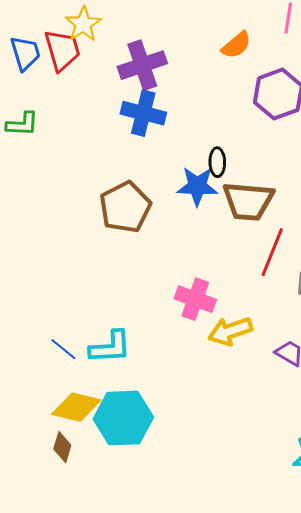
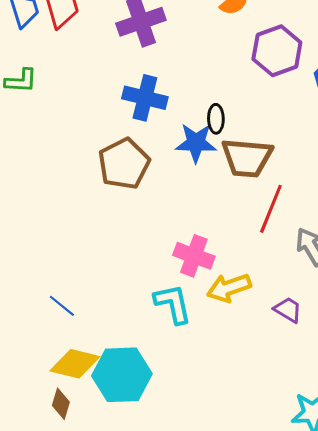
blue cross: (143, 113) -> (145, 98), moved
cyan L-shape: (110, 347) -> (173, 304), moved, turned -99

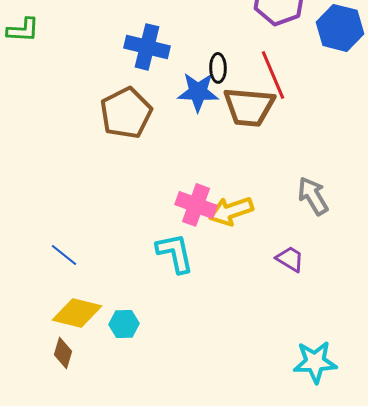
red line: (271, 209) -> (273, 75), moved, turned -45
yellow arrow: (229, 288) -> (231, 211), moved
cyan hexagon: (122, 375) -> (124, 324), size x0.5

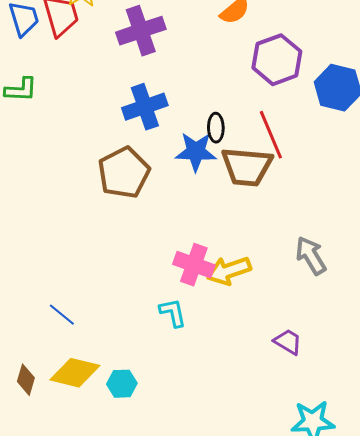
blue cross: (147, 47) -> (145, 107), turned -33
cyan L-shape: (175, 253) -> (173, 313), size x0.7
purple trapezoid: (290, 259) -> (288, 342), moved
brown diamond: (63, 353) -> (26, 380), moved

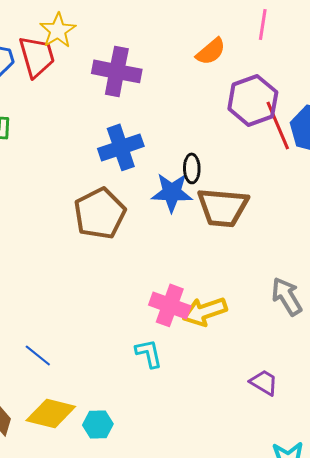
purple cross: (141, 31) -> (117, 71), turned 30
red line: (271, 135) -> (278, 125), moved

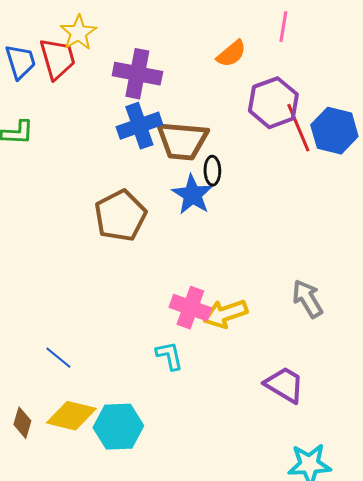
blue cross: (121, 147) -> (139, 126), moved
blue star: (172, 192) -> (192, 195), turned 30
brown trapezoid: (223, 207) -> (182, 141), moved
purple trapezoid: (264, 382) -> (284, 385), size x1.4
cyan hexagon: (98, 424) -> (118, 427), size x1.6

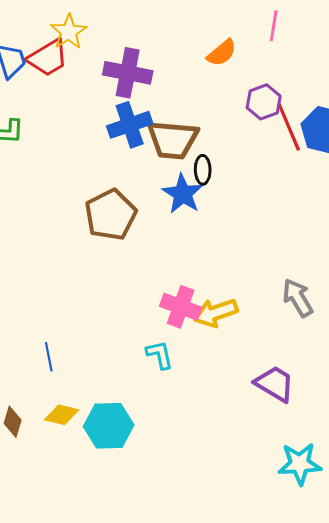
red trapezoid: (57, 59) -> (48, 58), turned 75
purple hexagon: (273, 103) -> (264, 102), size x0.7
blue line: (58, 358) -> (49, 357), turned 40
yellow diamond: (71, 416) -> (62, 415), size x0.7

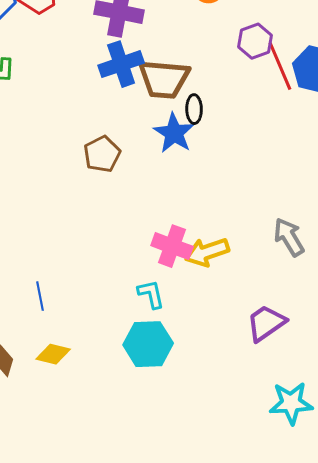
brown pentagon: (111, 215) -> (102, 154), size x0.7
purple trapezoid: (275, 384) -> (266, 323), turned -66
cyan hexagon: (109, 426) -> (148, 344), moved

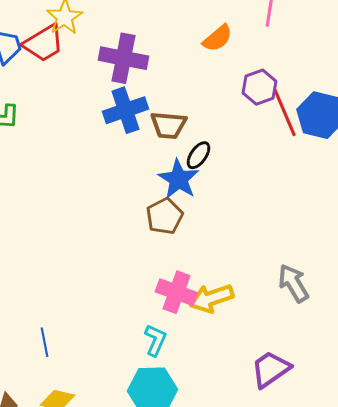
brown trapezoid: (164, 79) -> (168, 125), size x0.7
black ellipse: (194, 109) -> (198, 155), turned 36
brown pentagon: (102, 154) -> (164, 216), moved
cyan L-shape: (151, 294) -> (155, 340), turned 36

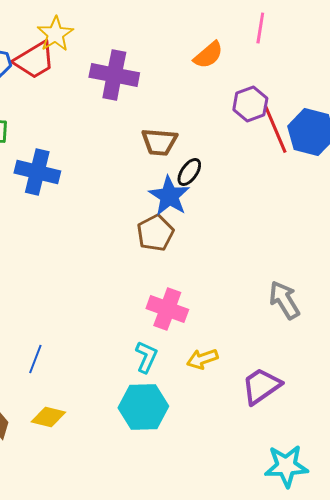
blue cross: (125, 110) -> (37, 172), moved, turned 33
yellow arrow: (211, 298) -> (202, 359), moved, size x0.7
blue line: (44, 342) -> (35, 359), turned 32

